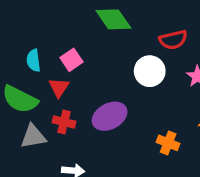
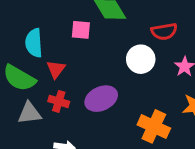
cyan semicircle: (34, 60) -> (34, 43), size x1.4
pink square: (71, 60) -> (81, 30), moved, turned 36
orange cross: (168, 143) -> (154, 126), size x1.5

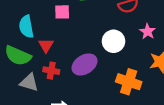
white circle: (141, 59) -> (113, 41), moved
gray triangle: (29, 113) -> (29, 83), turned 30

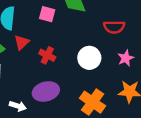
purple ellipse: (85, 64) -> (46, 91), moved
red cross: (51, 71) -> (47, 55), moved

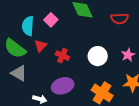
pink square: (47, 14) -> (51, 20), moved, turned 32
red semicircle: (114, 27) -> (120, 19), moved

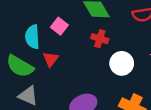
red cross: (62, 56) -> (100, 39), moved

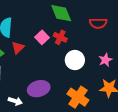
pink square: (59, 26) -> (42, 37), moved

